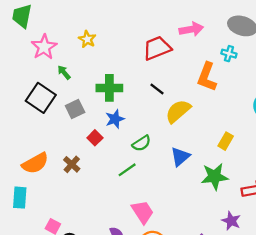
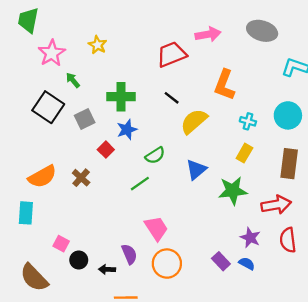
cyan cross: (229, 54) -> (248, 121), moved

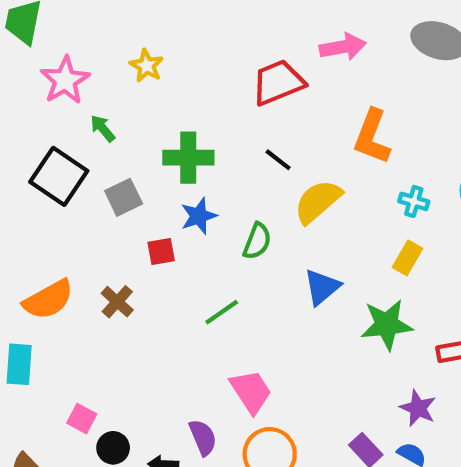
red square: (106, 150) -> (161, 252), turned 35
green semicircle: (155, 155) -> (257, 241), moved, turned -36

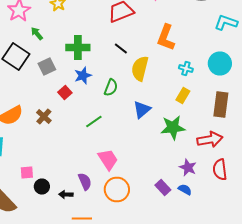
yellow semicircle: (318, 201) -> (140, 68), turned -35
red square: (161, 252) -> (65, 92), turned -32
pink square: (82, 419) -> (27, 172), turned -32

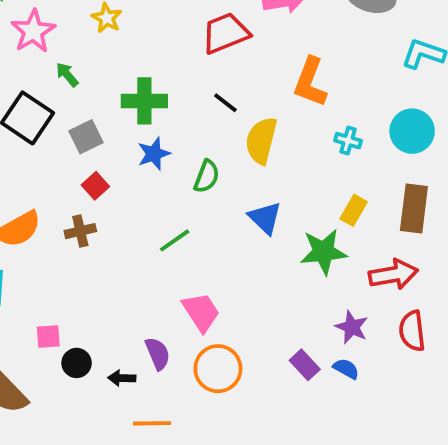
red square: (65, 92) -> (95, 186), moved
yellow rectangle: (183, 96) -> (354, 210), moved
blue triangle: (142, 110) -> (265, 218), turned -36
brown cross: (44, 116) -> (80, 231), turned 35

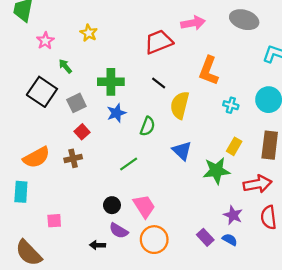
pink star: (33, 31) -> (45, 41), size x0.7
purple semicircle: (158, 354) -> (119, 231), turned 144
black circle: (77, 363) -> (112, 205), moved

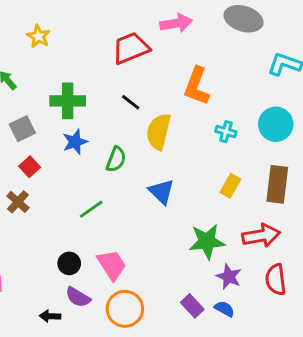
brown cross: (73, 158) -> (18, 202), turned -35
green star: (216, 171) -> (207, 241), moved

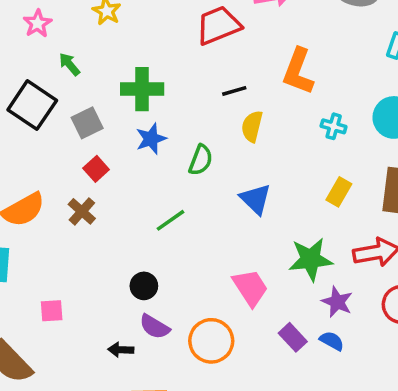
black line: (131, 102) -> (234, 91), moved, turned -54
yellow semicircle: (159, 132) -> (252, 126), size x0.7
pink trapezoid: (112, 265) -> (250, 288), moved

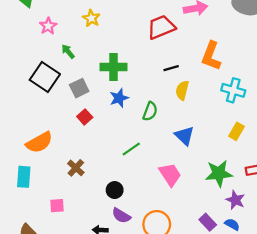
cyan cross: (334, 126) -> (233, 90), size x1.5
brown cross: (82, 211) -> (76, 168), moved
pink trapezoid: (250, 288) -> (170, 175), moved

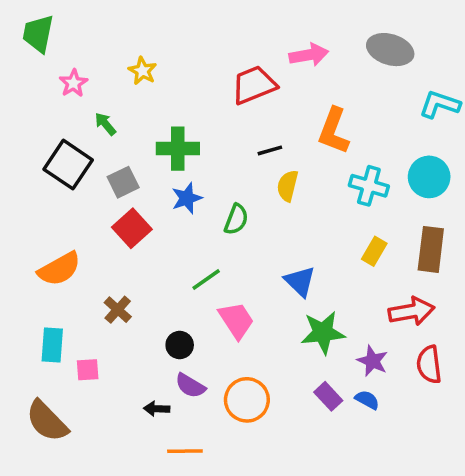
red square: (85, 117) -> (132, 228), size x1.5
blue triangle: (184, 136) -> (300, 281), moved
green star: (219, 173) -> (323, 333), moved
pink trapezoid: (170, 175) -> (236, 320), moved
cyan rectangle: (24, 177) -> (52, 345), moved

